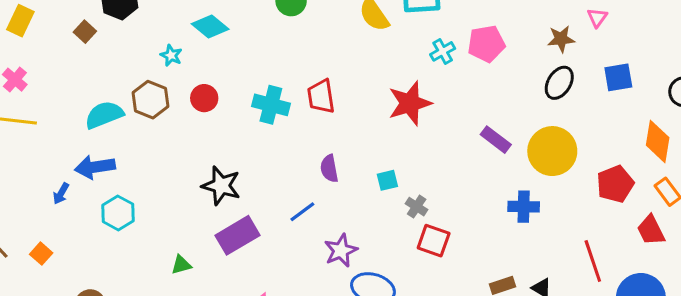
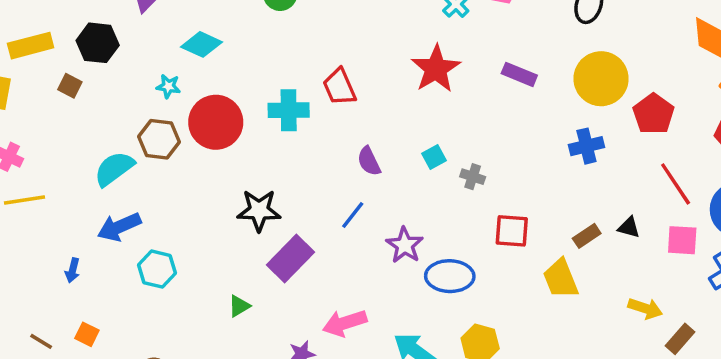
red circle: (204, 98) -> (216, 122), size x1.8
purple rectangle: (496, 140) -> (519, 74), moved
red pentagon: (615, 184) -> (654, 114), moved
blue arrow: (61, 193) -> (73, 270), moved
red square: (434, 241) -> (512, 231), moved

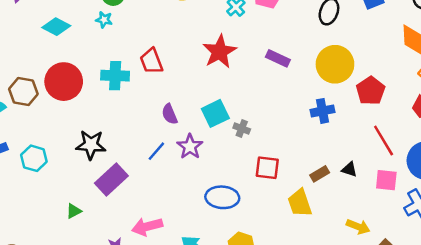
cyan star: (168, 86) -> (104, 20), moved
cyan square: (434, 157) -> (215, 113), size x1.6
purple star: (405, 245) -> (190, 146), moved
cyan hexagon: (157, 269) -> (34, 158), moved

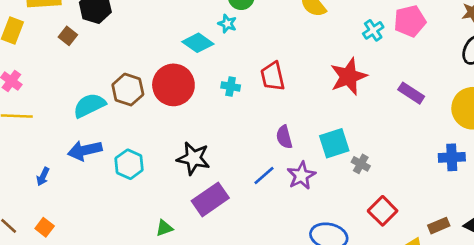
cyan diamond: (56, 27) -> (198, 43), moved
cyan cross: (115, 76) -> (231, 86), size x0.6
red square: (267, 168) -> (383, 211), turned 30

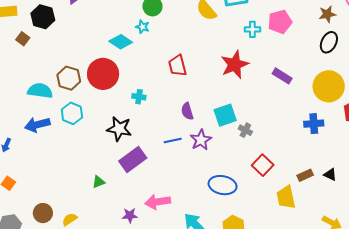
cyan cross: (373, 30) -> (252, 29), turned 35
cyan cross: (231, 86) -> (139, 97), moved
cyan semicircle: (89, 105) -> (40, 91), turned 35
cyan hexagon: (129, 164) -> (72, 113), moved
blue line: (264, 175) -> (173, 141), turned 30

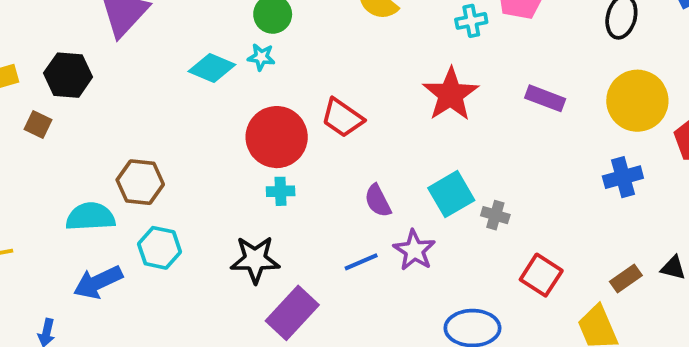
cyan diamond: (121, 42) -> (212, 68), moved
red trapezoid: (178, 66) -> (342, 118), turned -30
red circle: (103, 74) -> (277, 137), moved

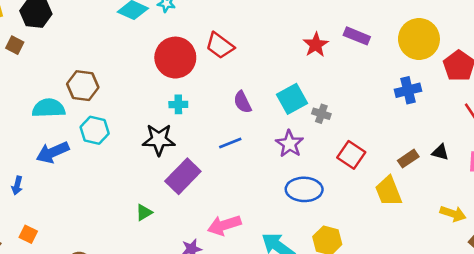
red star: (451, 94) -> (316, 45), moved, size x0.7
cyan cross: (281, 191) -> (178, 104), moved
purple star: (414, 250) -> (289, 144), moved

